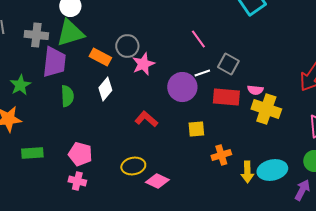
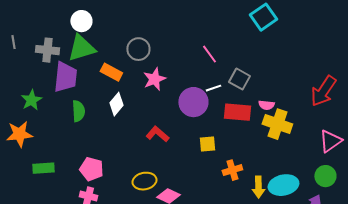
gray circle: (127, 46) -> (138, 49), moved

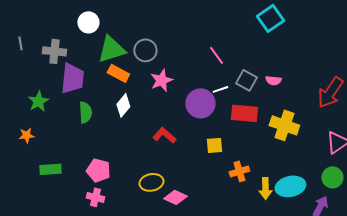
green triangle: (81, 48) -> (111, 49), moved
pink semicircle: (266, 105) -> (273, 80), moved
orange star: (19, 134) -> (26, 135), size x0.6

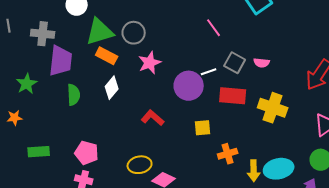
pink line: (216, 55) -> (214, 28), moved

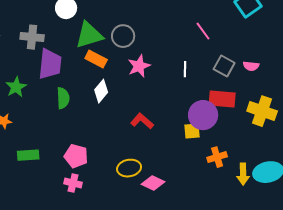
white line: (209, 72) -> (185, 69), moved, turned -70
purple circle: (189, 86) -> (203, 115), moved

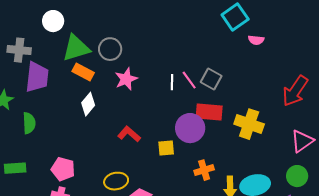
pink line: (203, 31) -> (189, 80), moved
pink semicircle: (251, 66) -> (256, 40), moved
green semicircle: (63, 98) -> (29, 123), moved
yellow square: (192, 131) -> (166, 148), moved

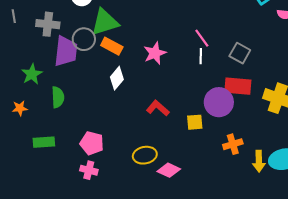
gray circle: (110, 49) -> (84, 39), moved
pink line: (189, 80) -> (202, 38), moved

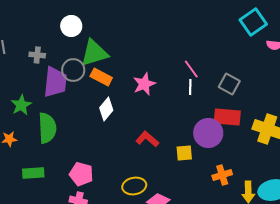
gray cross: (48, 24) -> (37, 55), size x0.7
green semicircle: (58, 97) -> (47, 128), size x1.4

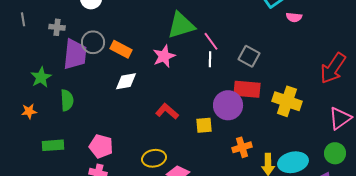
green triangle: (94, 53) -> (181, 25), moved
white diamond: (106, 109) -> (126, 81), turned 40
green semicircle: (47, 128) -> (67, 100), size x0.7

